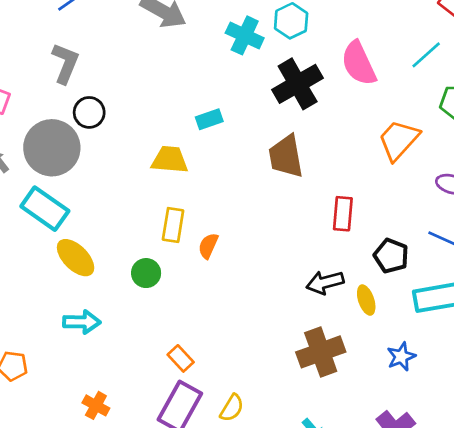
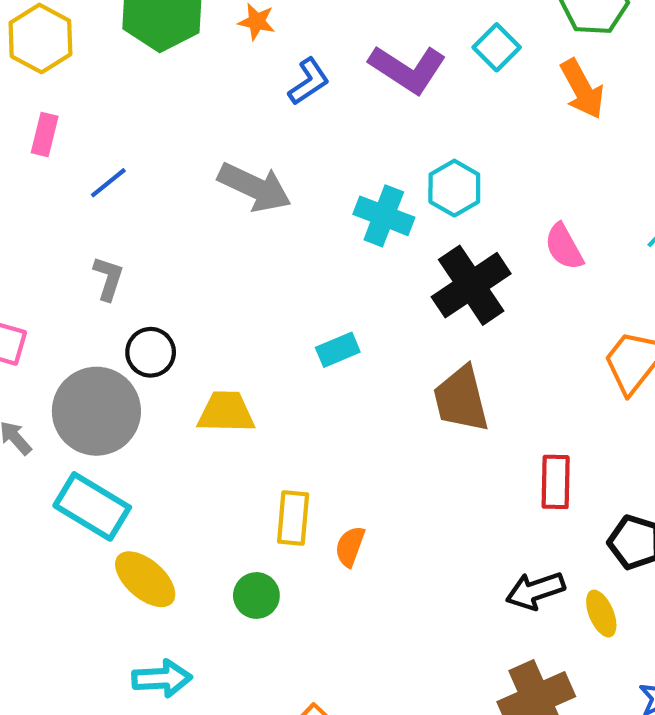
gray L-shape: (65, 63) -> (108, 278), size x0.7
pink semicircle: (359, 63) -> (564, 247), size x0.7
yellow trapezoid: (170, 160) -> (226, 412), moved

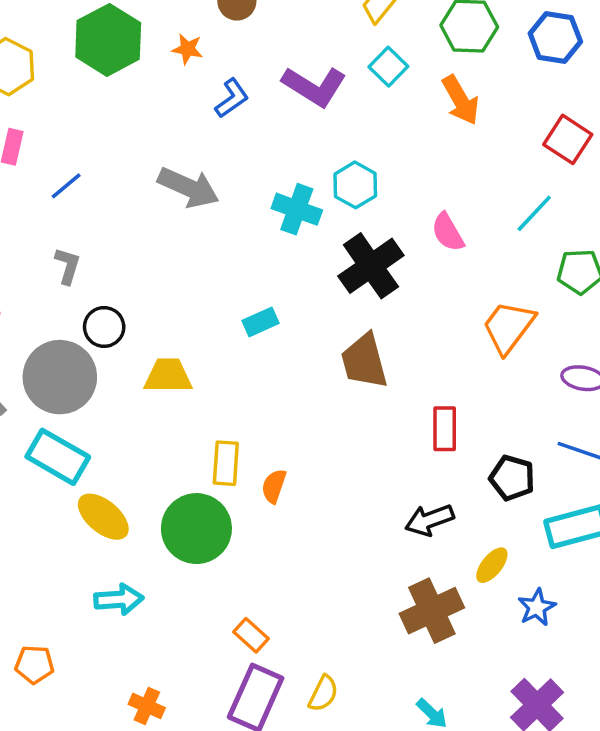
green circle: (256, 596) -> (196, 529), size x1.8
yellow ellipse: (601, 614) -> (492, 565), moved, turned 63

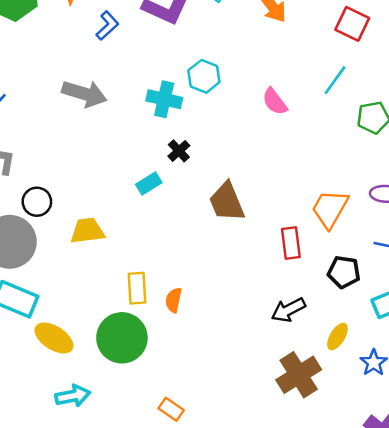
black cross: (371, 266) -> (179, 151), moved, size x0.5
orange trapezoid: (509, 327) -> (330, 209), moved

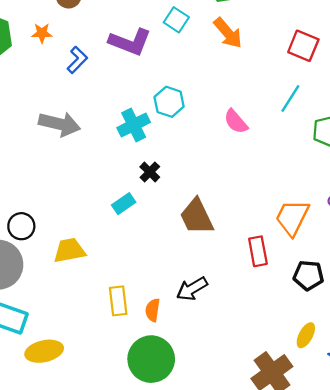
cyan cross: (164, 99) -> (134, 125), turned -36
black arrow: (288, 310) -> (192, 289), moved
yellow ellipse: (54, 338) -> (44, 351), turned -42
green circle: (122, 338) -> (151, 359), moved

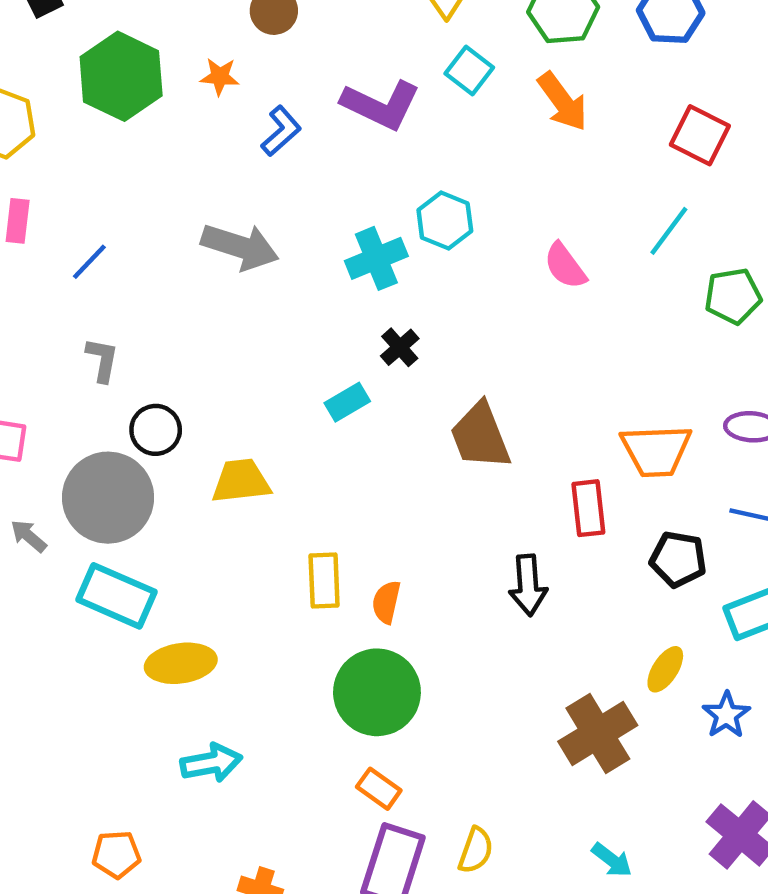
orange trapezoid: (292, 218) -> (656, 451), turned -123
black arrow: (192, 289) -> (528, 585), moved, turned -68

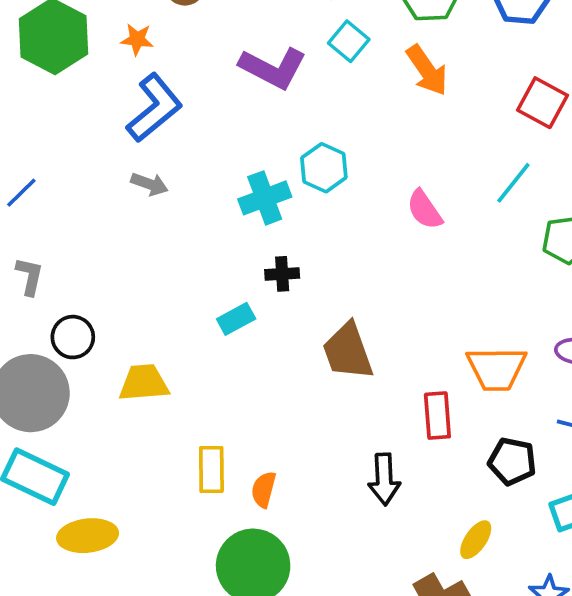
blue L-shape: (281, 131) -> (154, 108), moved, size x1.6
gray arrow: (240, 247) -> (149, 184), size x0.6
black cross: (400, 347) -> (282, 274), turned 36
yellow ellipse: (665, 669) -> (476, 540), moved

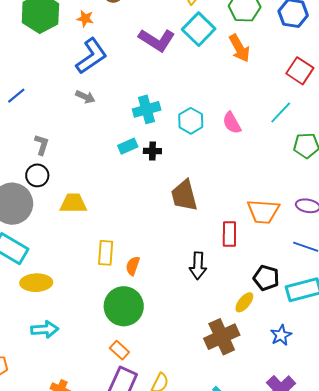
cyan square: (349, 41) -> (199, 29), size x1.5
cyan hexagon: (324, 168) -> (191, 121), moved
gray L-shape: (30, 276) -> (42, 145), moved
cyan rectangle: (236, 319) -> (128, 146), moved
black pentagon: (512, 461) -> (266, 278), moved

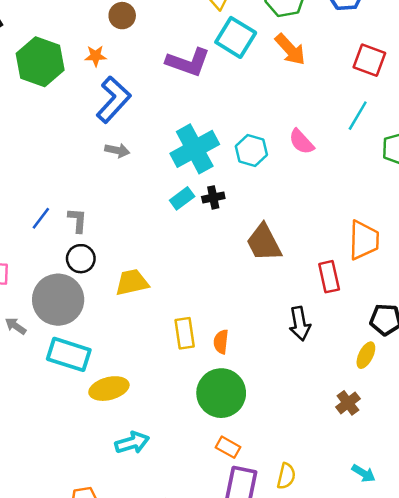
blue line: (16, 96) -> (41, 218), moved
cyan cross: (147, 109) -> (195, 149), size x1.4
orange trapezoid: (263, 211) -> (364, 240), turned -80
brown cross: (222, 337) -> (348, 403), size x0.6

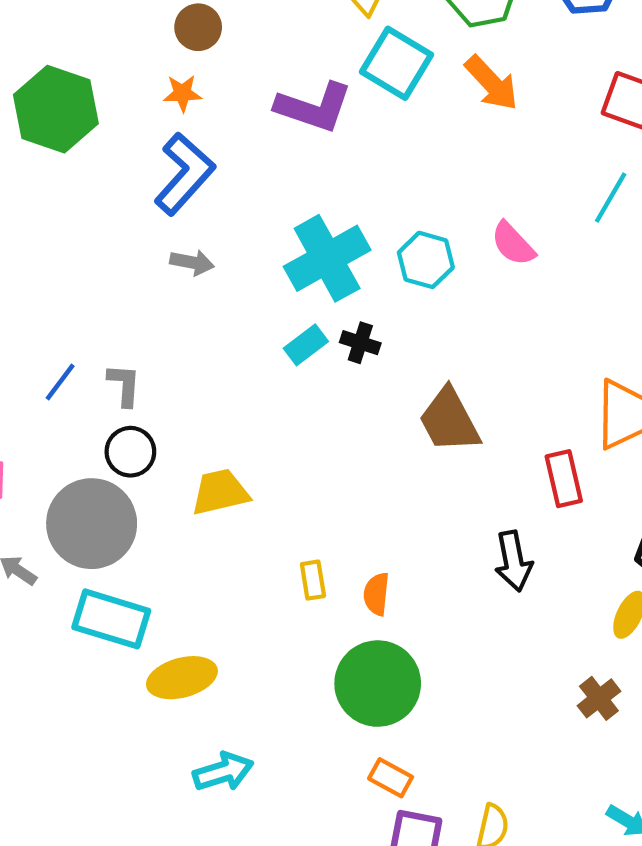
orange star: (96, 56) -> (182, 93), moved
black cross: (213, 197) -> (360, 343), turned 30
yellow rectangle: (185, 333) -> (313, 580), size x0.7

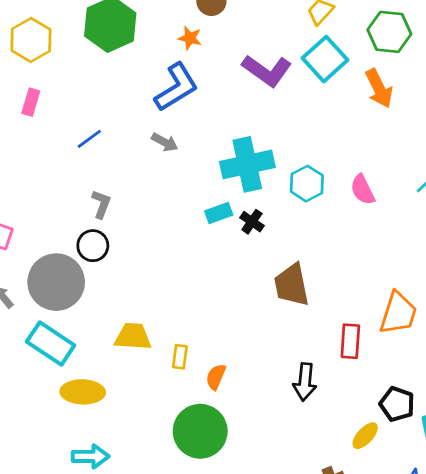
blue line: (60, 382) -> (89, 139), moved
yellow trapezoid: (220, 492) -> (133, 337), moved

